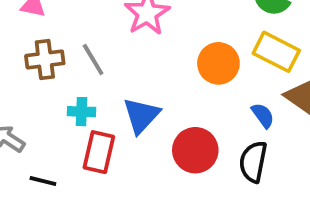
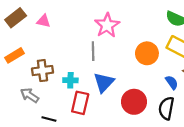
brown cross: (45, 60) -> (42, 71), moved
gray line: (93, 60) -> (93, 51), moved, turned 30

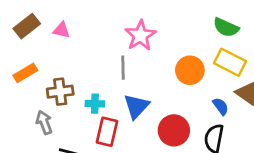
gray arrow: (30, 95) -> (44, 122), turned 36

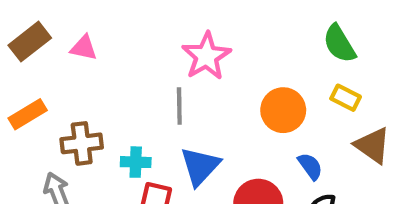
green semicircle: (226, 27) -> (339, 44), turned 35
yellow rectangle: (230, 62) -> (346, 98), size x0.6
blue semicircle: (221, 106) -> (310, 166), moved

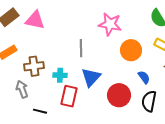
pink triangle: (84, 48) -> (35, 20), size x1.5
pink star: (206, 56) -> (110, 24), moved, turned -30

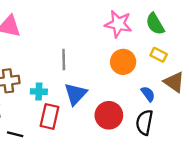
pink star: (110, 24) -> (118, 24), moved
blue semicircle: (144, 77) -> (148, 94), moved

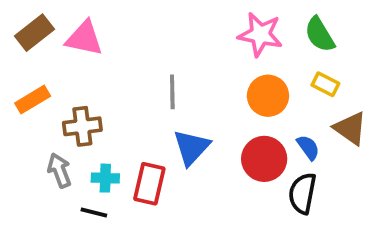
cyan cross: (39, 92) -> (105, 178), moved
red circle: (109, 115) -> (264, 159), moved

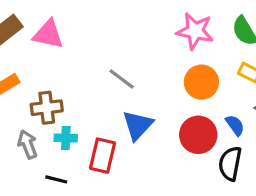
gray line: (172, 92) -> (122, 79), turned -52
cyan cross: (105, 178) -> (66, 138), moved

